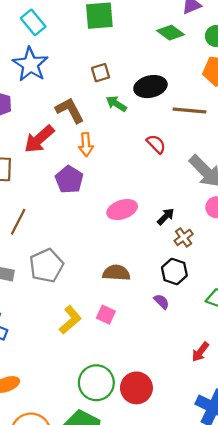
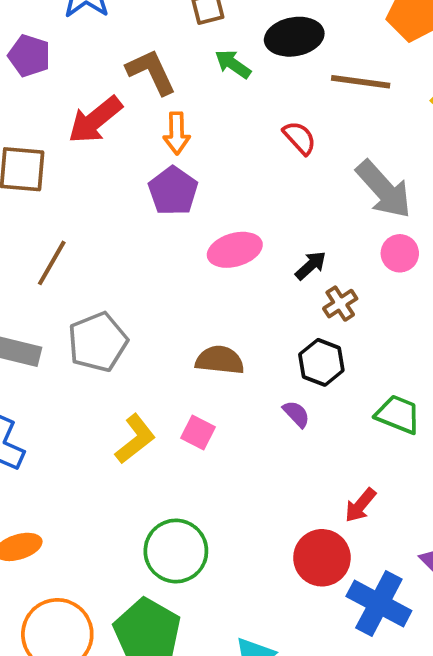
purple pentagon: (69, 180) -> (173, 191), moved
red circle: (136, 388) -> (322, 558), moved

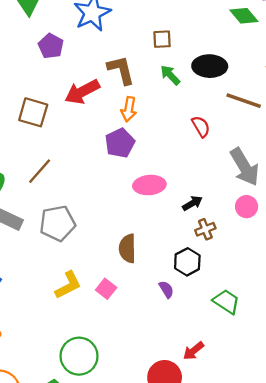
brown semicircle: (220, 360) -> (127, 248), turned -108

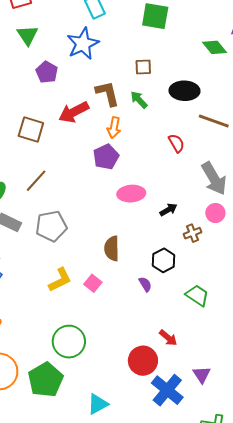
green arrow: (170, 75) -> (139, 100), moved
brown cross: (205, 229) -> (193, 233), moved
red arrow: (193, 351) -> (168, 338), turned -102

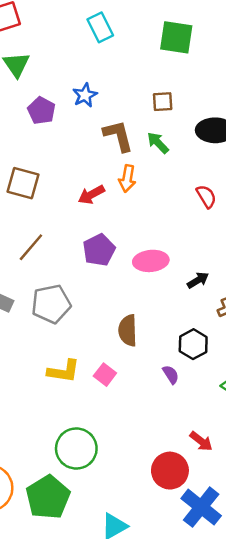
blue star: (83, 44) -> (85, 95), moved, size x0.6
red arrow: (74, 112) -> (91, 195), moved, size x0.7
purple pentagon: (106, 157) -> (99, 250), moved
yellow L-shape: (60, 280) -> (64, 371), turned 36

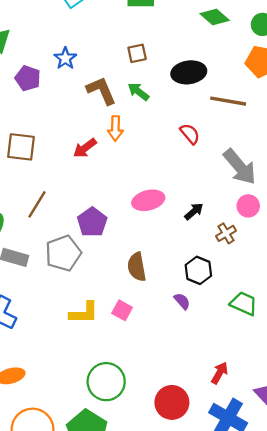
purple pentagon: (99, 250) -> (92, 222), moved
red arrow: (201, 441) -> (220, 373), moved, turned -90
red circle: (170, 471) -> (172, 402), moved

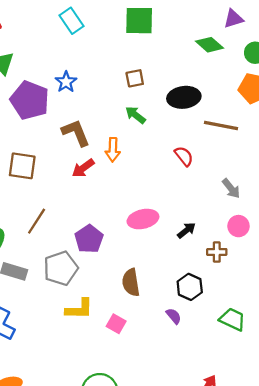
purple pentagon: (28, 78) -> (30, 100), size x1.6
brown L-shape: (101, 91) -> (76, 133), moved
gray arrow: (240, 167) -> (231, 188), size x0.6
brown cross: (226, 233) -> (217, 252), turned 30
yellow L-shape: (84, 313) -> (79, 309), moved

